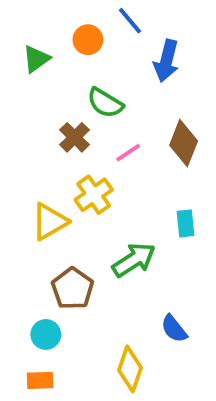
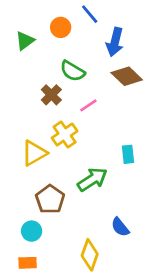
brown diamond: (184, 143) -> (127, 76), moved, turned -68

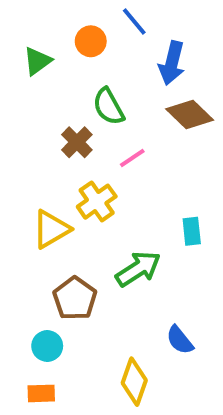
green semicircle: (73, 71) -> (109, 107), turned 30

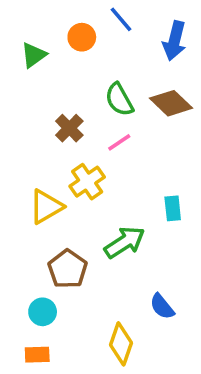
blue arrow: (172, 63) -> (175, 41), moved
green semicircle: (109, 107) -> (119, 100), moved

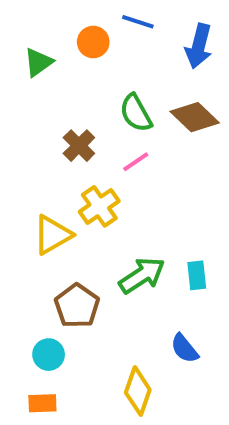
blue line: (121, 19) -> (138, 22), turned -32
cyan rectangle: (173, 208) -> (197, 275), moved

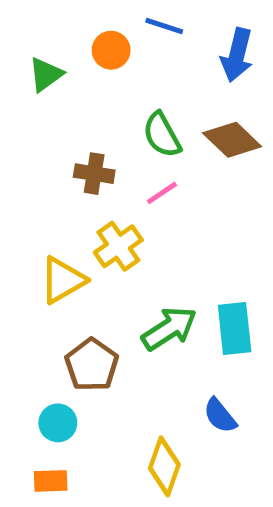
brown cross: (79, 146) -> (94, 174), turned -36
cyan rectangle: (197, 275) -> (235, 328), size x1.5

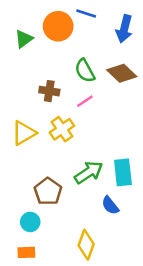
orange circle: (111, 50) -> (58, 26), size x1.5
yellow triangle: (63, 280) -> (24, 133), moved
blue semicircle: (220, 416) -> (110, 205), moved

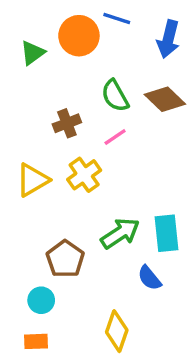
brown cross: (49, 91) -> (67, 123), turned -30

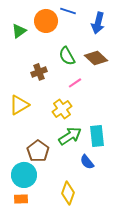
pink line: (115, 137) -> (75, 83), moved
yellow cross: (84, 175) -> (62, 109), moved
cyan circle: (41, 300) -> (24, 175), size x1.6

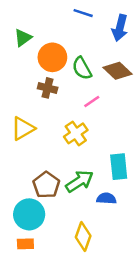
orange circle: (46, 21) -> (52, 57), moved
brown cross: (39, 72) -> (48, 88), turned 35
green arrow: (70, 136) -> (79, 181), moved
blue semicircle: (87, 162) -> (106, 198), turned 133

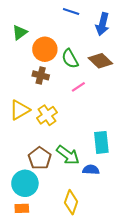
yellow cross: (76, 133) -> (47, 115), moved
green arrow: (79, 181) -> (68, 155), turned 70

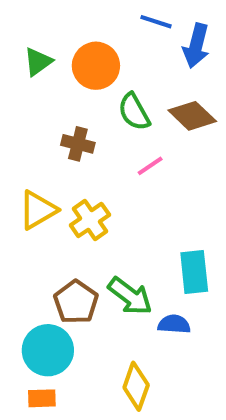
blue line: (71, 12) -> (156, 22), moved
orange circle: (45, 49) -> (96, 66), moved

